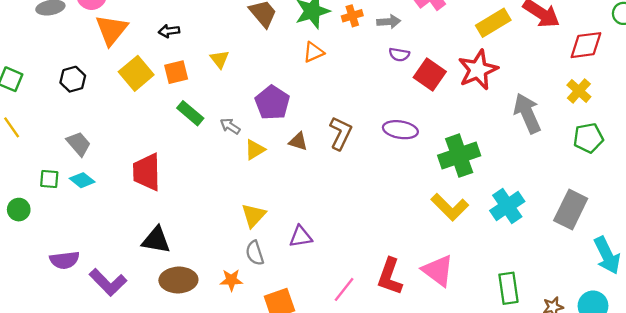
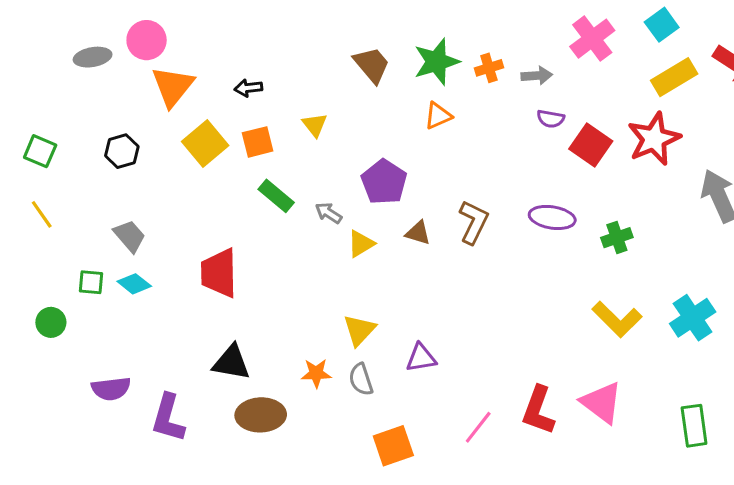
green cross: (459, 156) -> (617, 238), moved, size x0.6
orange star: (231, 280) -> (316, 373), moved
purple L-shape: (108, 282) -> (168, 418), turned 60

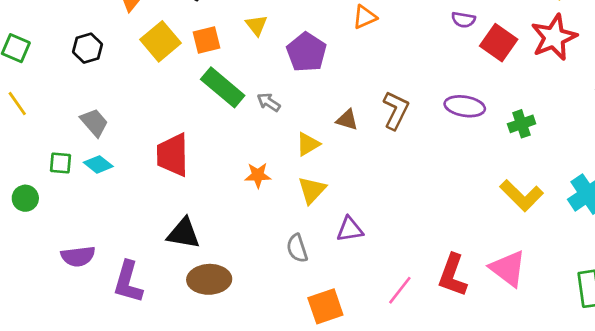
purple pentagon: (384, 182) -> (307, 52), moved
green rectangle: (276, 196) -> (223, 87), size x1.4
yellow triangle: (361, 244) -> (308, 144), moved
yellow triangle: (359, 330) -> (312, 190), moved
orange star: (316, 373) -> (258, 175), moved

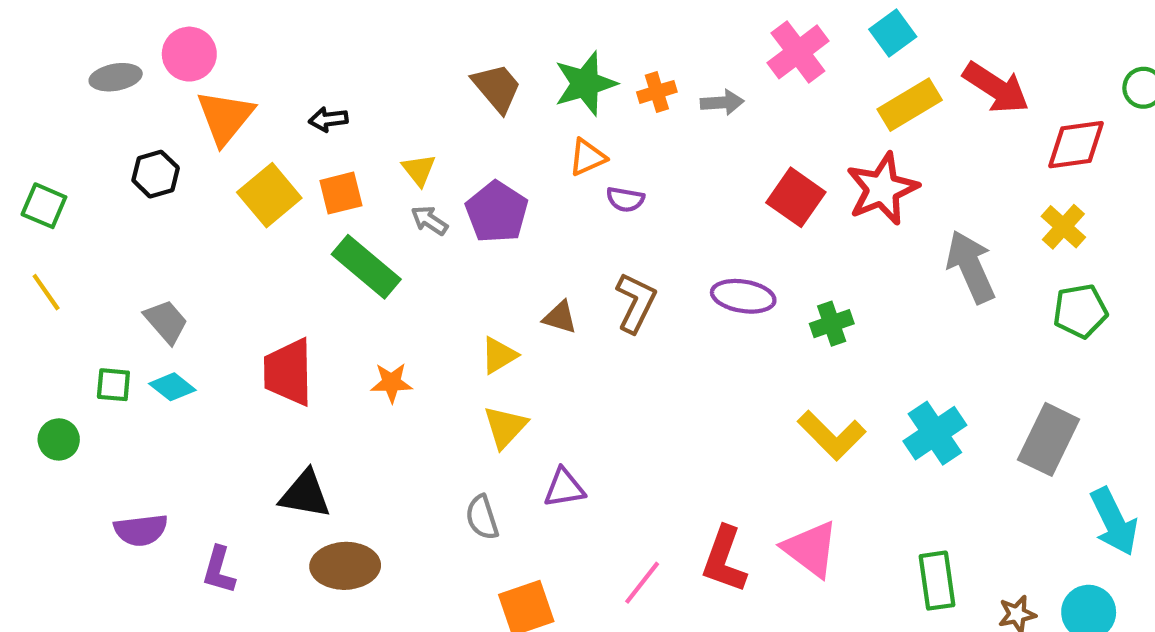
purple semicircle: (463, 20) -> (625, 199), moved
black hexagon: (87, 48) -> (156, 174), moved
gray arrow: (269, 102) -> (429, 220), moved
orange star: (258, 175) -> (391, 383), moved
purple L-shape: (128, 282) -> (219, 570), size x0.7

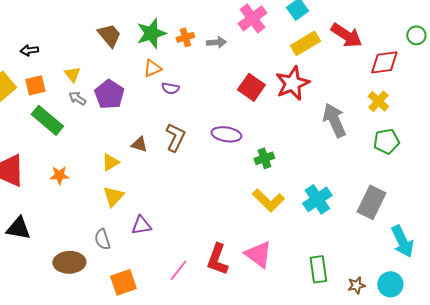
green cross: (832, 324) -> (264, 158), moved
brown ellipse: (345, 566) -> (69, 262), moved

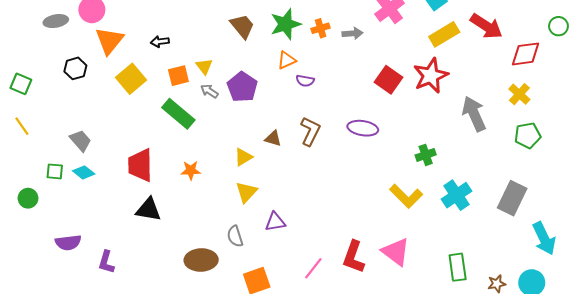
orange square: (35, 85) -> (178, 76), moved
green cross: (264, 158) -> (426, 155), moved
black triangle: (18, 228) -> (149, 210), moved

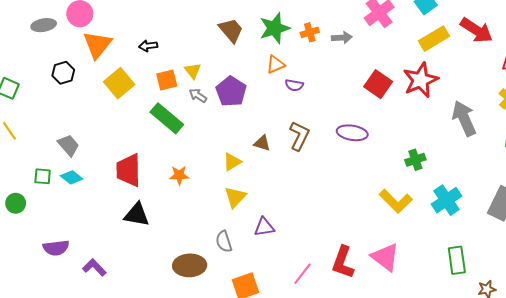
purple L-shape: (106, 262) -> (94, 267), turned 120
green rectangle: (458, 267) -> (457, 260), moved

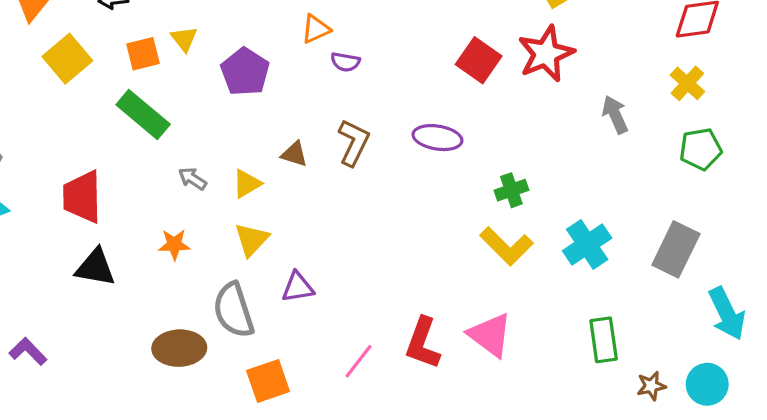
gray arrow: (198, 96) -> (192, 179), moved
gray arrow: (464, 118) -> (615, 115), size x0.7
green cross: (415, 160) -> (511, 190), moved
orange star: (179, 175) -> (174, 244), moved
gray semicircle: (224, 242) -> (234, 310), size x1.6

